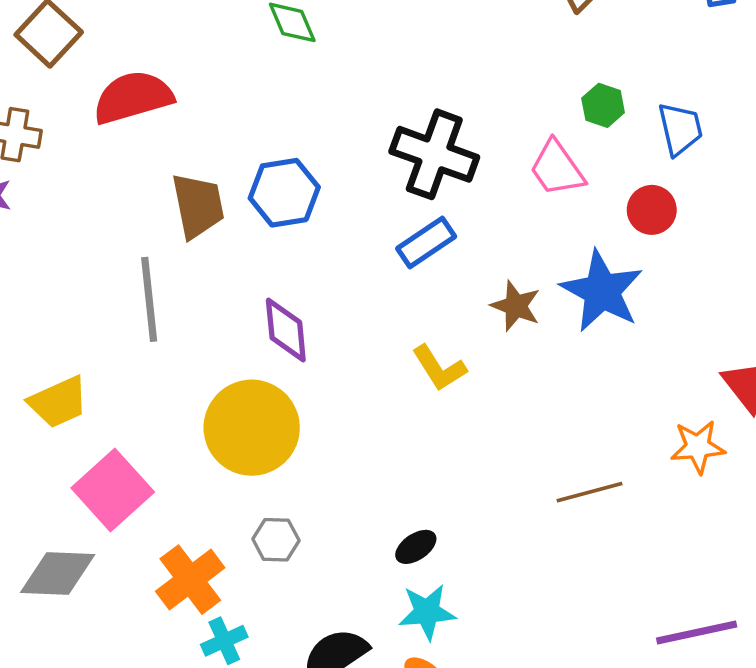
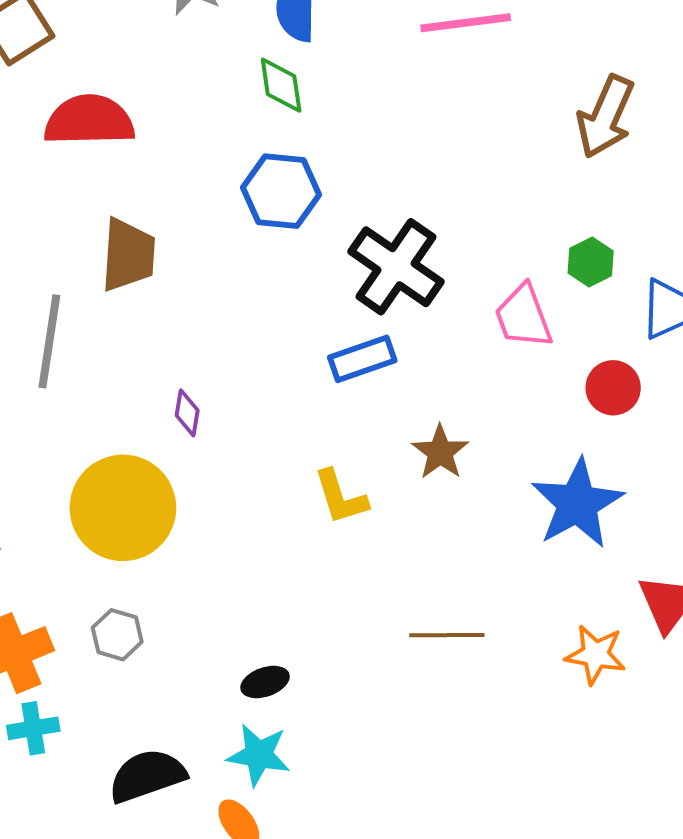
blue hexagon: (284, 193) -> (281, 191), moved
blue star: (602, 291) -> (577, 504), moved
purple diamond: (286, 330) -> (187, 413), size x0.6
brown line: (589, 492) -> (447, 635), moved

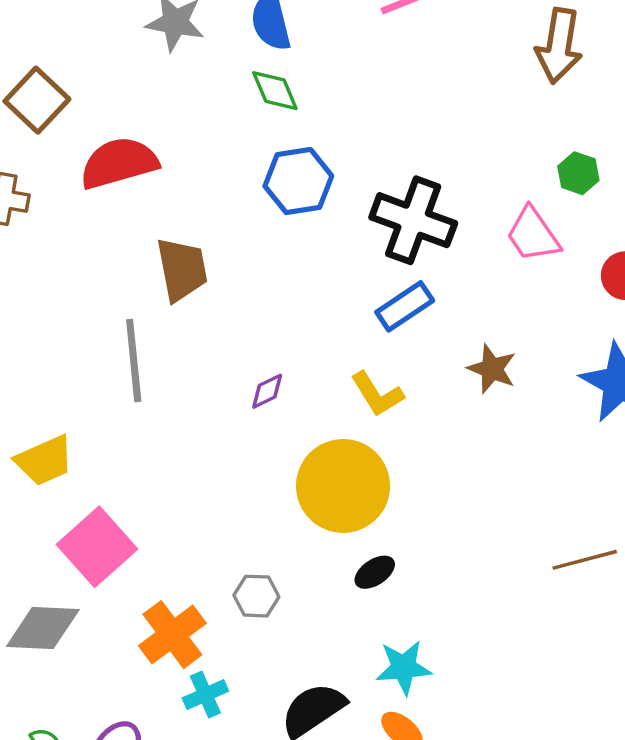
purple diamond: (187, 413) -> (267, 391), turned 69
yellow L-shape: (341, 497) -> (377, 394), moved
yellow circle: (123, 508) -> (343, 486), moved
brown line: (447, 635) -> (585, 560), moved
black ellipse: (265, 682) -> (375, 572), moved

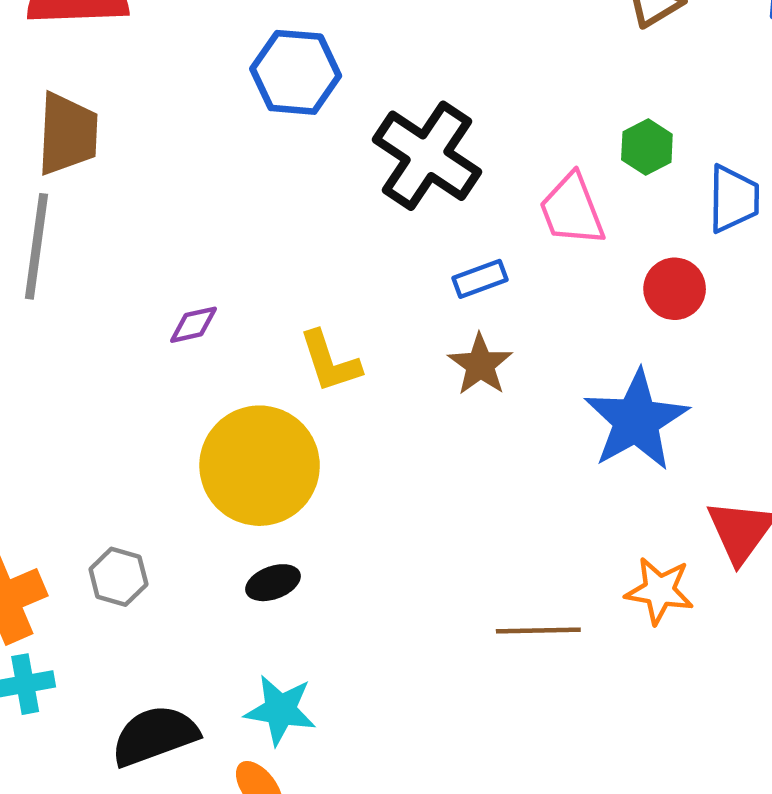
brown trapezoid: (182, 269) -> (68, 134), moved
blue rectangle: (405, 306) -> (480, 279), moved, size x0.7

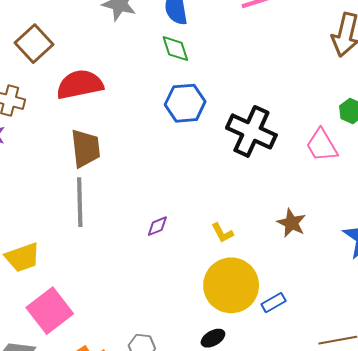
blue rectangle: (480, 279) -> (274, 303), moved
yellow L-shape: (330, 362) -> (222, 233), size x0.7
yellow circle: (260, 466) -> (231, 285), moved

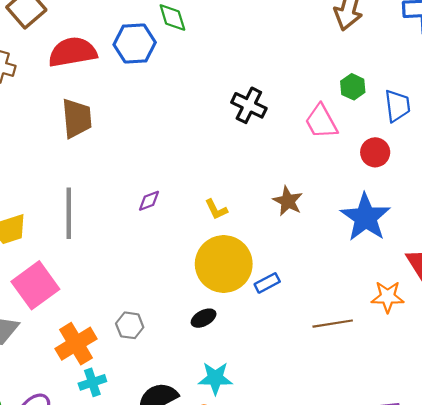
blue hexagon: (185, 103) -> (135, 44), moved
black cross: (251, 131) -> (249, 105), size x0.7
gray line: (80, 202) -> (69, 213), moved

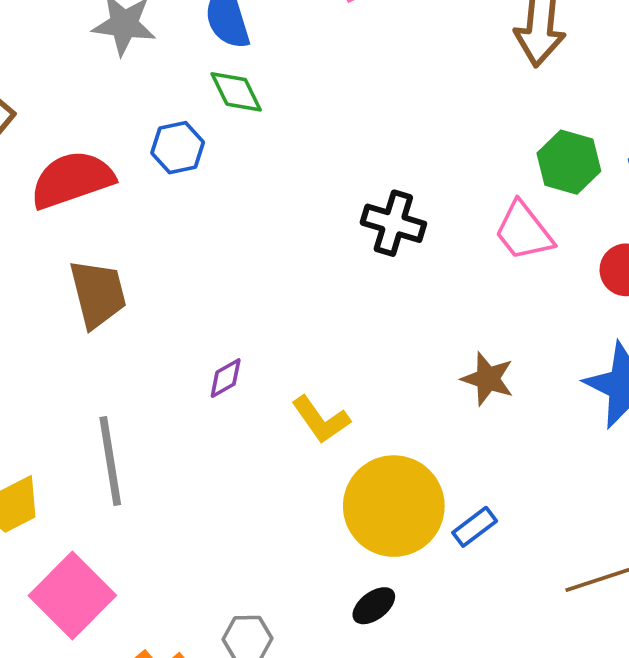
blue hexagon: (135, 44) -> (178, 148), size x0.7
green hexagon: (353, 87) -> (569, 162), size x1.4
purple diamond: (149, 201) -> (226, 378), moved
yellow L-shape: (216, 209) -> (321, 420), moved, size x1.4

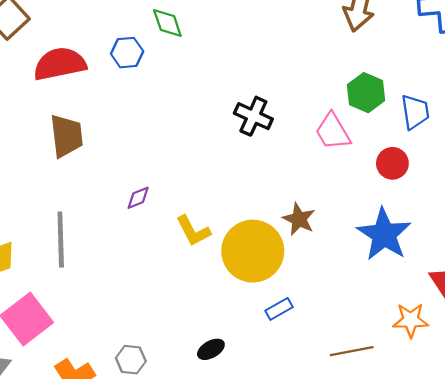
yellow circle: (394, 506) -> (253, 251), moved

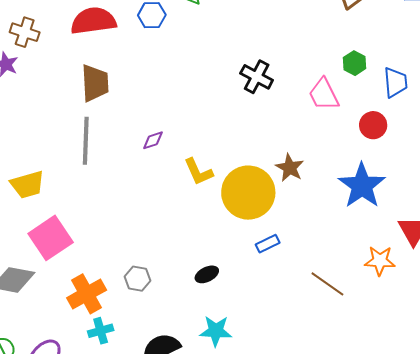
green hexagon: (366, 93) -> (354, 63), size x0.7
gray line: (61, 239) -> (86, 141), moved
brown line: (352, 351) -> (327, 284), turned 42

